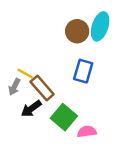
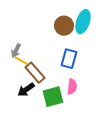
gray arrow: (14, 87) -> (16, 51), moved
green square: (64, 117) -> (53, 97), turned 35
pink semicircle: (87, 132) -> (72, 87), moved, turned 105

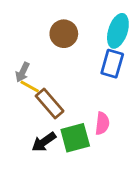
brown circle: (64, 26) -> (64, 34), moved
blue rectangle: (69, 59) -> (112, 64), moved
black arrow: (26, 90) -> (44, 142), moved

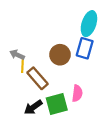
brown circle: (64, 34) -> (60, 55), moved
gray arrow: (22, 72) -> (17, 55), turned 88
yellow line: (30, 86) -> (22, 65), turned 64

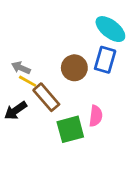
cyan ellipse: (89, 24) -> (110, 29), turned -70
yellow line: (22, 65) -> (28, 81), turned -64
black arrow: (33, 107) -> (16, 111), moved

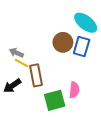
brown circle: (74, 68) -> (63, 42), moved
brown rectangle: (46, 97) -> (36, 75), turned 30

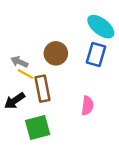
brown circle: (63, 42) -> (56, 53), moved
green square: (55, 100) -> (38, 128), moved

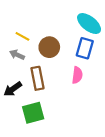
yellow line: (25, 74) -> (22, 36), moved
pink semicircle: (87, 106) -> (77, 75), moved

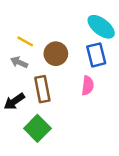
blue rectangle: (85, 48) -> (96, 55), turned -30
green square: (33, 113) -> (37, 128), turned -30

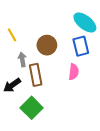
yellow line: (25, 41) -> (12, 35), moved, turned 32
gray arrow: (19, 62) -> (22, 59), moved, turned 56

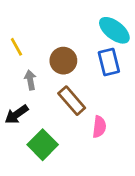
pink semicircle: (74, 72) -> (99, 127), moved
brown rectangle: (36, 75) -> (72, 101), moved, turned -30

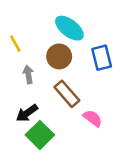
cyan ellipse: (114, 30) -> (69, 28), moved
black arrow: (16, 114) -> (27, 113), moved
pink semicircle: (99, 127) -> (93, 118), turned -60

